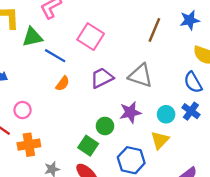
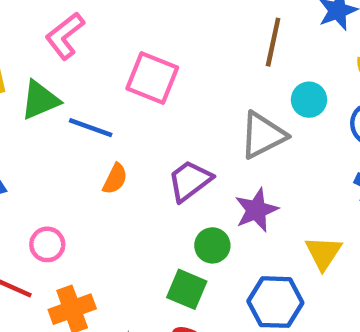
gray triangle: (141, 76) -> (263, 135), turned -35
purple trapezoid: (102, 78) -> (190, 181), moved
cyan circle: (166, 114) -> (309, 100), moved

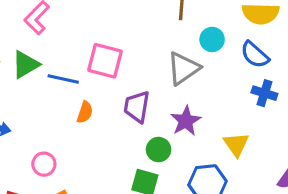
pink square: (152, 78) -> (105, 61), moved
purple trapezoid: (190, 181) -> (137, 107), turned -36

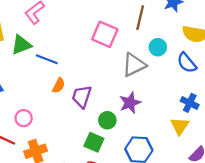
pink square: (105, 61) -> (105, 34), moved
blue cross: (264, 93) -> (190, 103), moved
purple trapezoid: (137, 107) -> (82, 97), moved
yellow triangle: (236, 144) -> (180, 126), moved

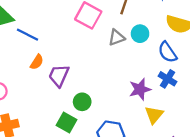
gray triangle: (134, 65) -> (117, 37), moved, size x0.7
purple star: (130, 103) -> (140, 89), moved
blue cross: (190, 103) -> (168, 79), moved

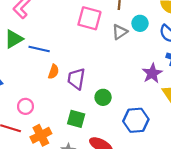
green square: (67, 123) -> (76, 119), moved

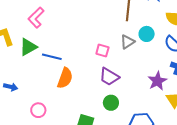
pink square: (89, 18) -> (102, 50), moved, size x0.6
orange semicircle: (54, 72) -> (65, 78), size x1.5
purple trapezoid: (76, 79) -> (109, 77), moved, turned -70

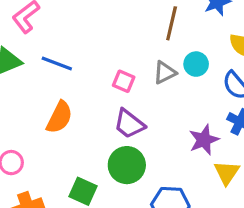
blue line: (52, 57) -> (57, 64), moved
green circle: (111, 103) -> (127, 165), size x1.5

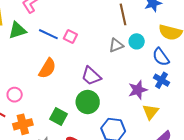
brown line: (172, 23) -> (123, 14), turned -30
pink square: (124, 81) -> (70, 36), moved

